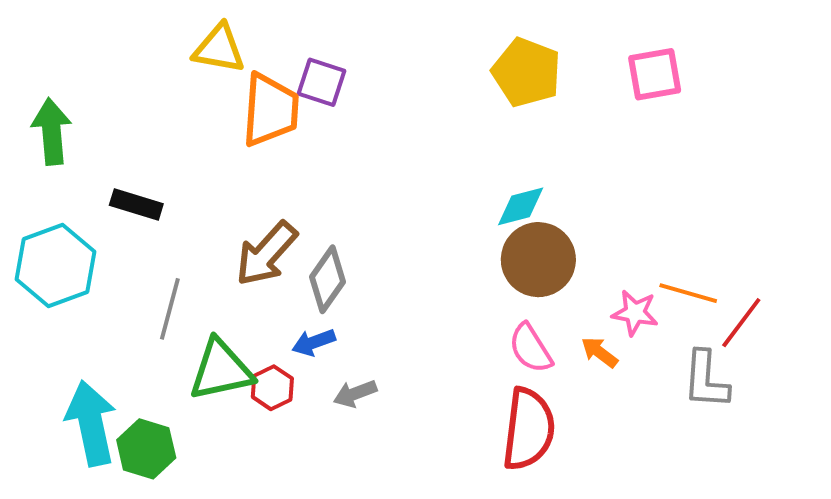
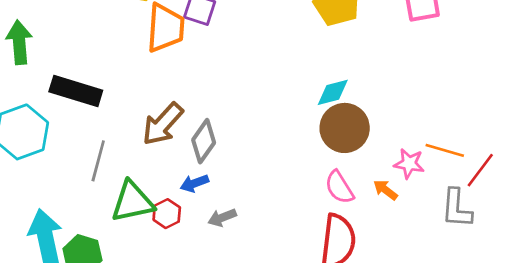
black rectangle: (136, 204) -> (76, 91), size x1.5

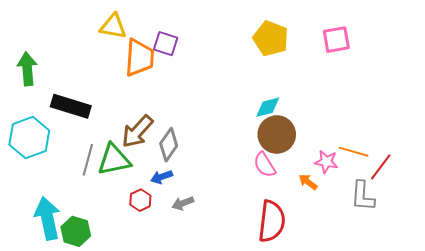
pink semicircle: (339, 187) -> (265, 165), moved
green triangle: (132, 202) -> (114, 160), moved

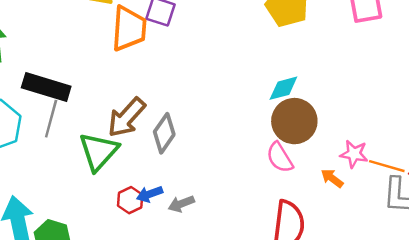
orange line: (353, 152) -> (387, 166), moved
gray line: (88, 160) -> (51, 119), moved
green triangle: (114, 160) -> (99, 151), turned -36
blue arrow: (162, 177) -> (150, 194), moved

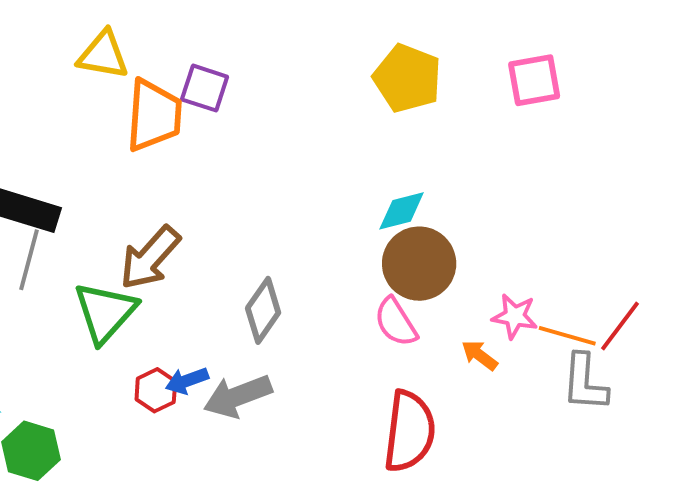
gray diamond: (164, 133) -> (263, 310), moved
gray arrow: (181, 204) -> (238, 396), size x1.6

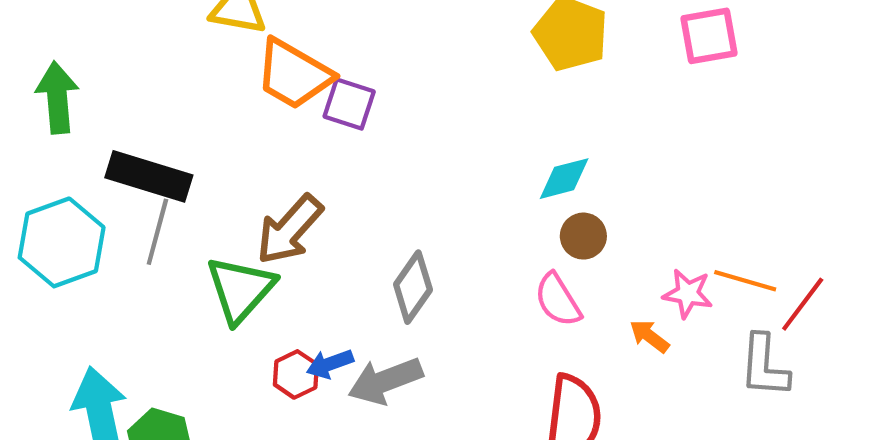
purple square: (205, 88) -> (349, 104), moved
orange trapezoid: (154, 115) -> (294, 74), turned 116
brown circle: (419, 264) -> (583, 236), size x0.6
orange line: (567, 336) -> (745, 281), moved

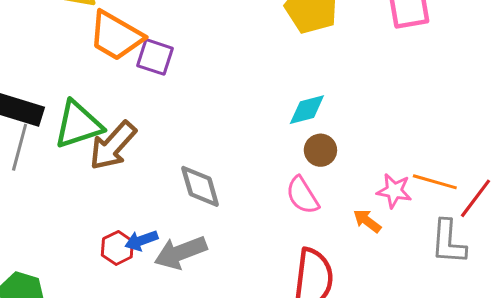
gray diamond: (413, 287) -> (200, 186), turned -51
green triangle: (240, 289) -> (78, 125), moved, turned 30

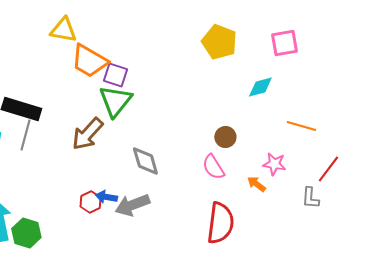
cyan diamond: (307, 110) -> (260, 87), moved
green triangle: (78, 125) -> (115, 101), moved, turned -33
orange line: (435, 182) -> (301, 126), moved
blue arrow: (141, 240) -> (106, 197), turned 30
gray L-shape: (448, 242) -> (310, 198), size x0.7

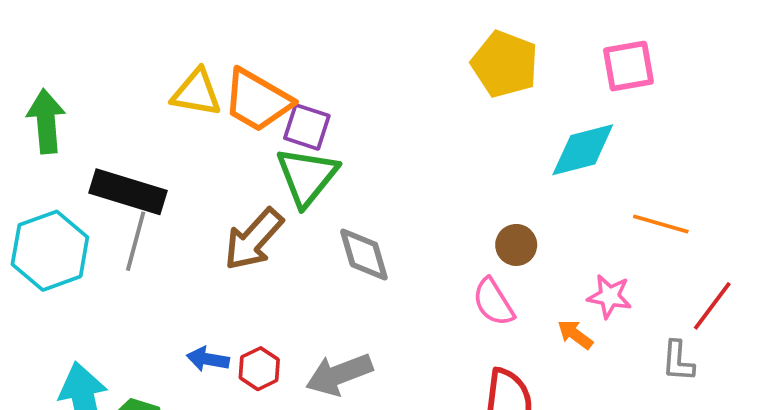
yellow triangle: (63, 30) -> (196, 93), moved
cyan diamond: (260, 87) -> (583, 150), size x1.4
gray diamond: (145, 161) -> (364, 254), moved
blue arrow: (106, 197) -> (208, 359), moved

